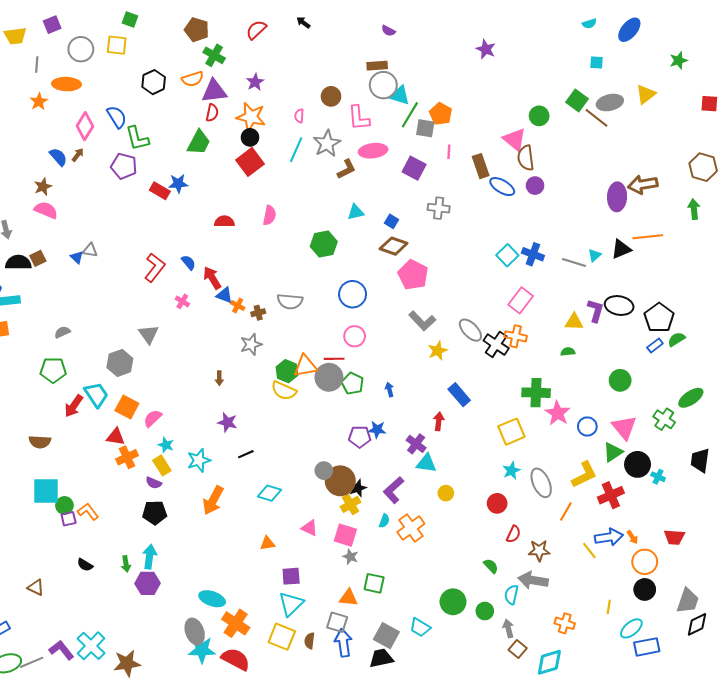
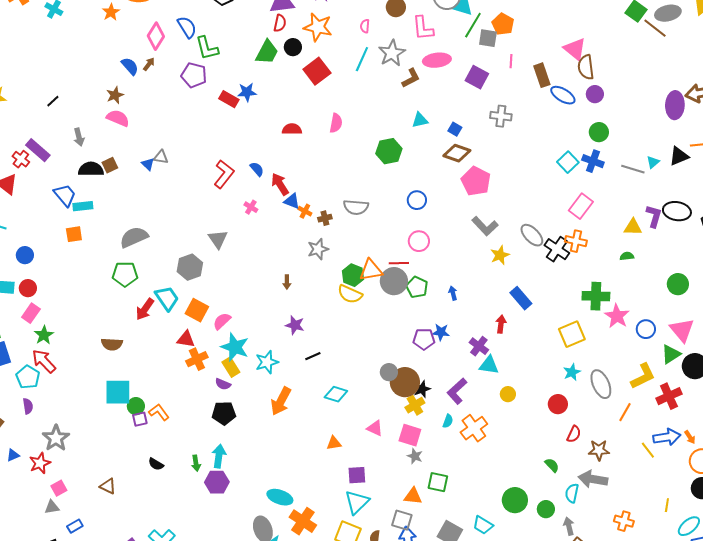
green circle: (539, 116) -> (599, 132), moved
black circle: (250, 137) -> (293, 47), moved
blue circle: (353, 294) -> (417, 200), size x0.7
gray semicircle: (62, 332) -> (134, 237), size x1.8
cyan star: (166, 445) -> (235, 347), size x1.8

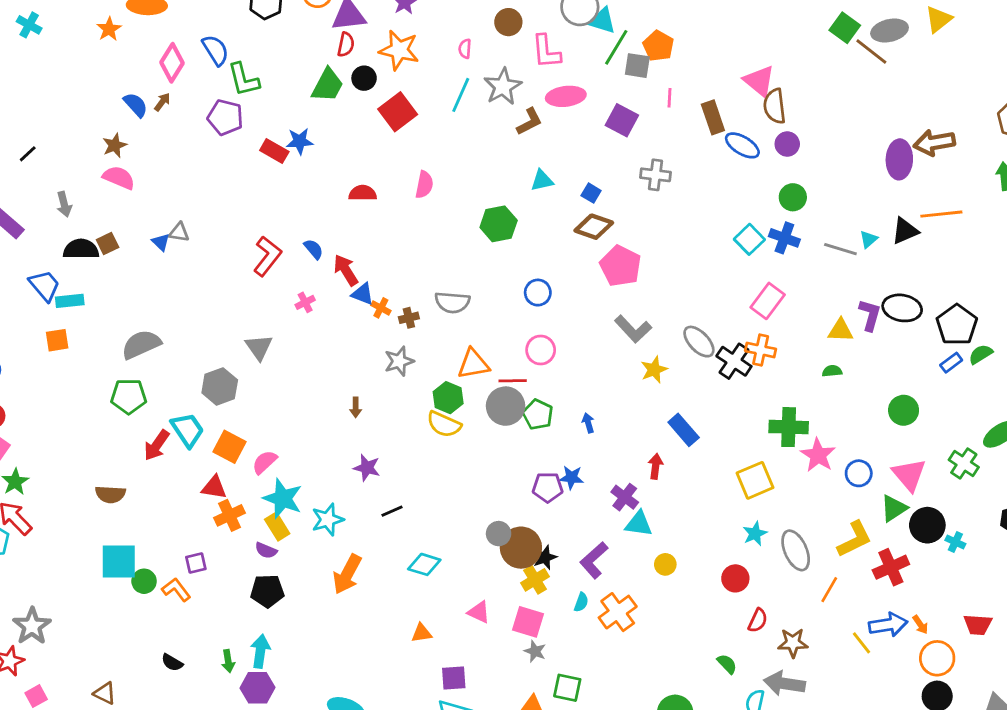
pink cross: (251, 207) -> (305, 302), turned 32
orange triangle: (371, 270) -> (473, 364), moved
purple square: (140, 419) -> (196, 563), moved

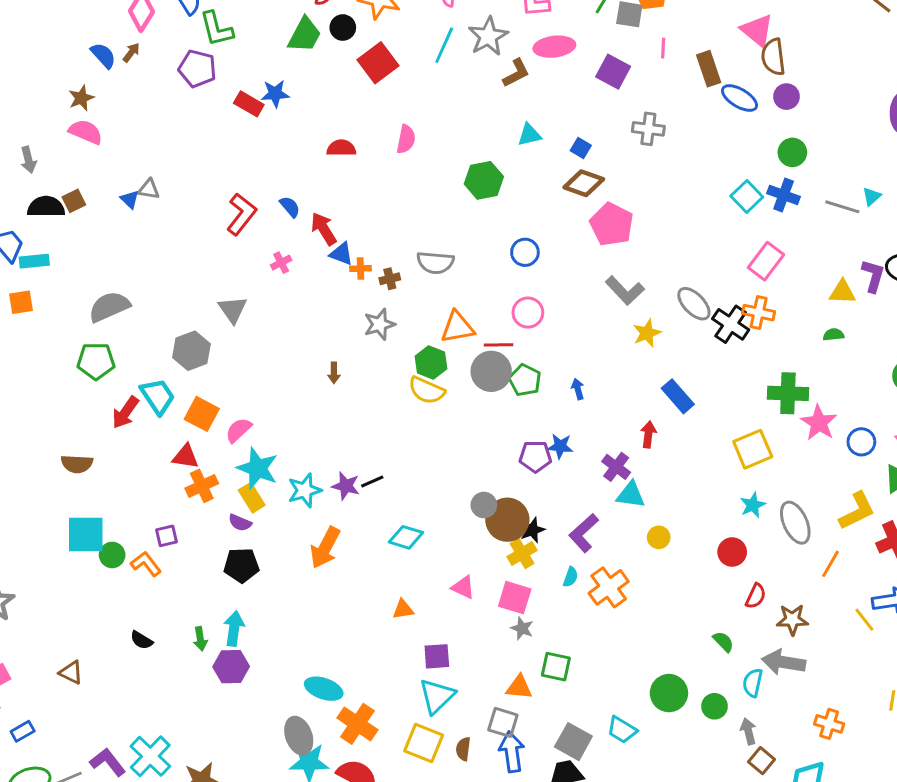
orange cross: (381, 308) -> (360, 268), turned -30
purple star: (367, 468) -> (346, 486), moved

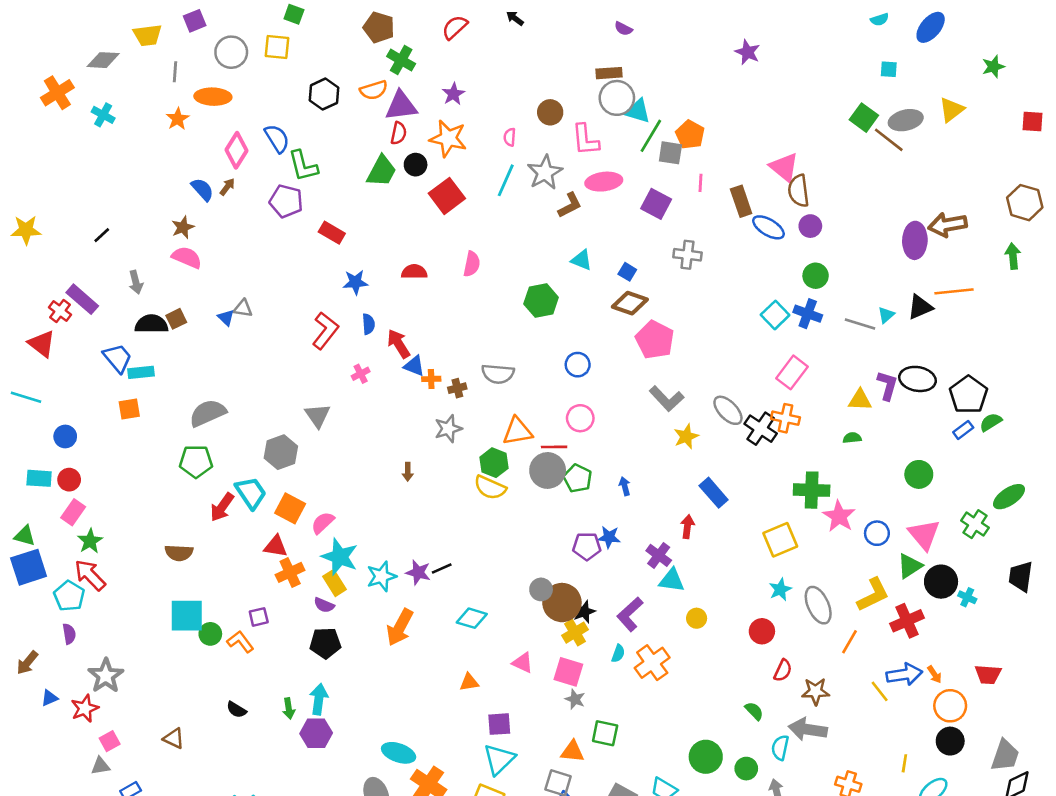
blue star: (275, 94) -> (355, 282), moved
cyan triangle: (529, 135) -> (582, 260), turned 35
blue semicircle: (290, 207) -> (368, 324), turned 36

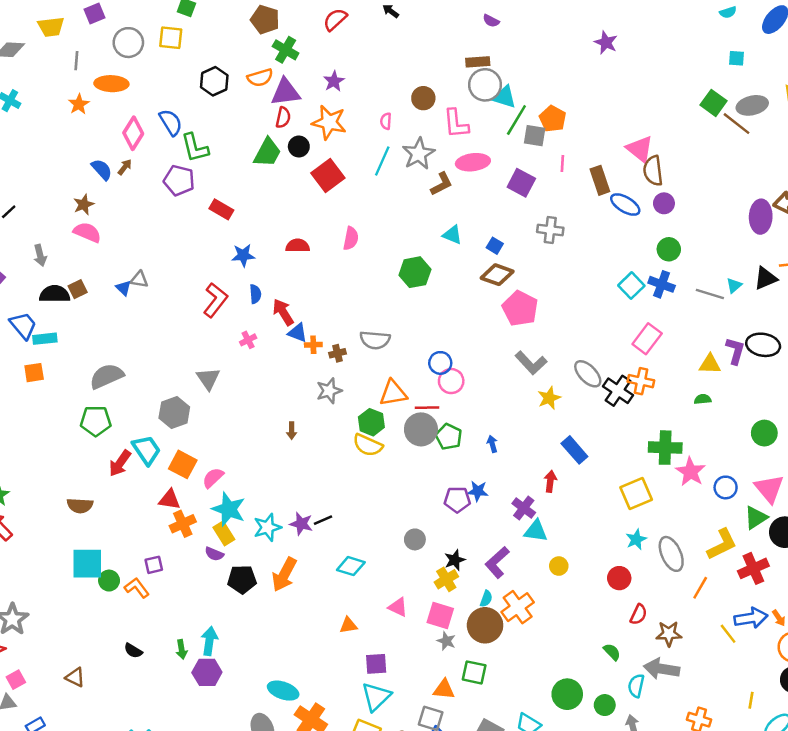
blue circle: (578, 365) -> (440, 363), moved
brown circle: (562, 603) -> (485, 625), moved
black pentagon: (325, 643) -> (242, 579), moved

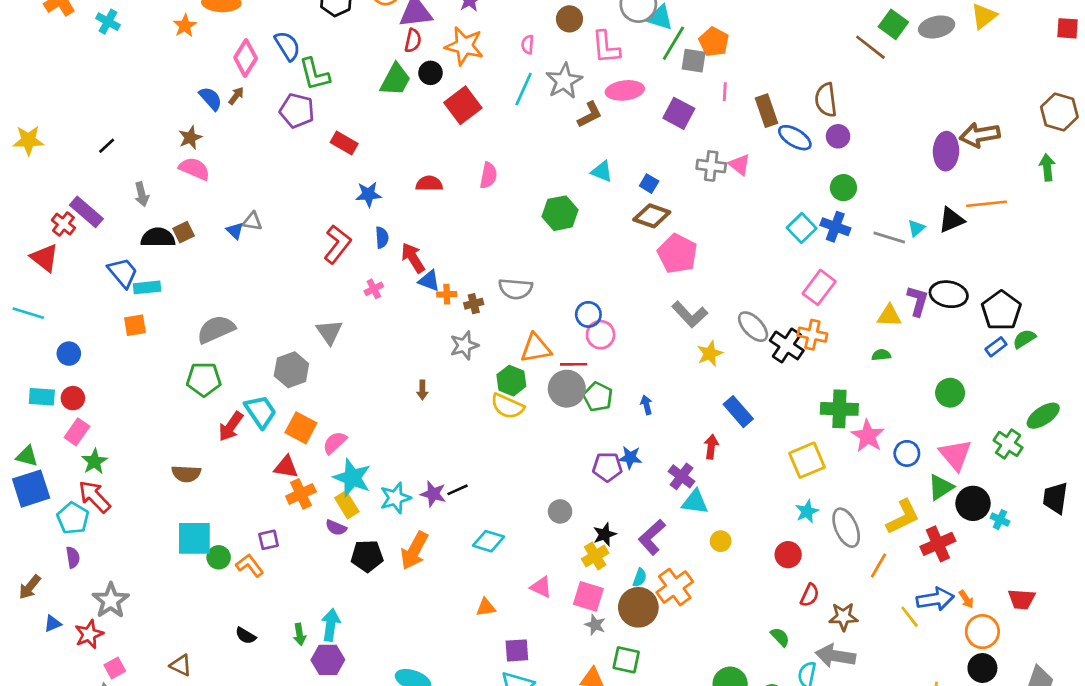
brown line: (736, 124) -> (870, 47), moved
pink triangle: (640, 149) -> (740, 165), moved, size x0.7

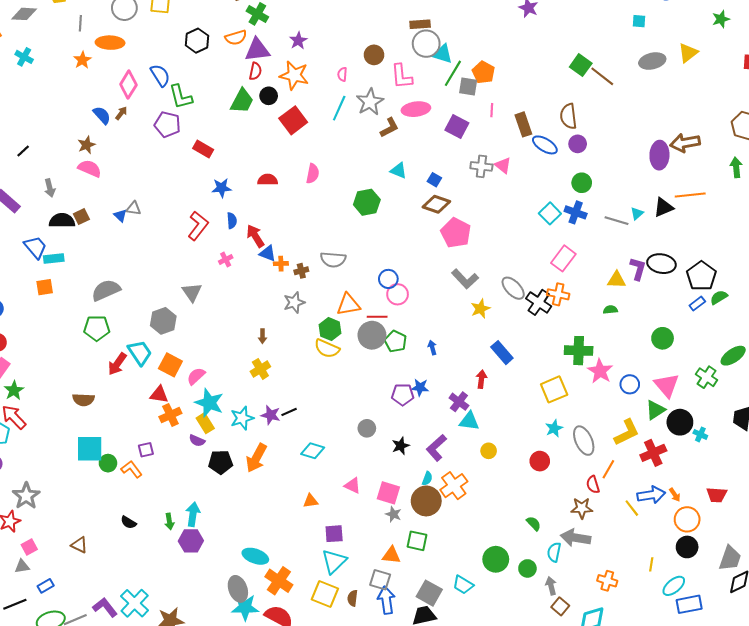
green square: (893, 24) -> (581, 65), moved
yellow cross: (595, 556) -> (260, 369), moved
red semicircle: (810, 595) -> (593, 485), moved, turned 138

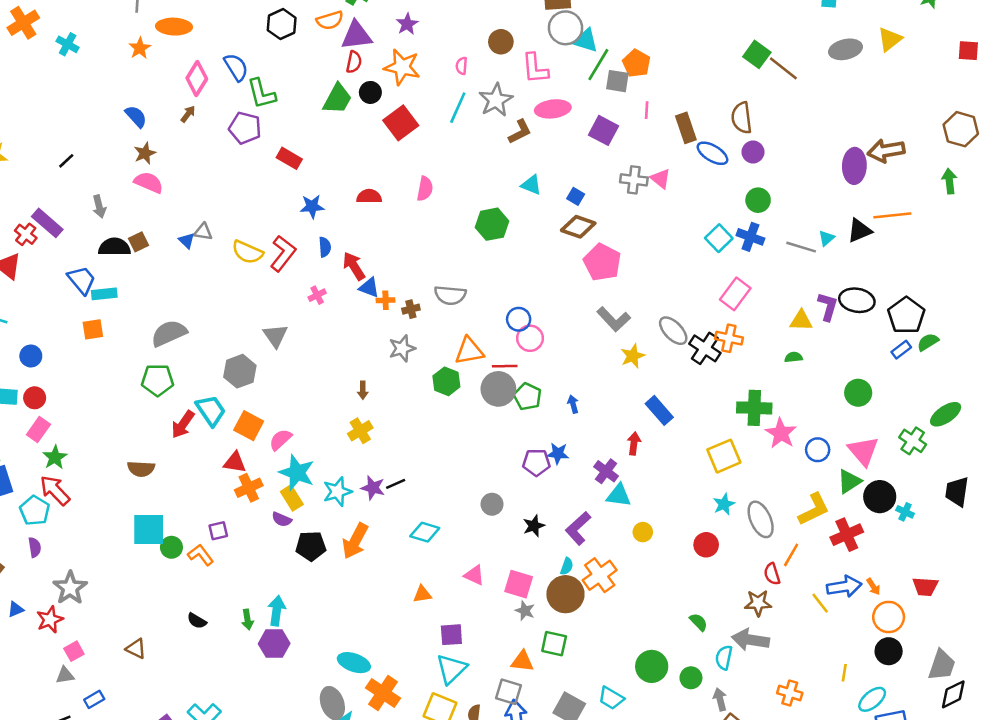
blue semicircle: (102, 115) -> (136, 117), moved
yellow semicircle: (327, 349) -> (247, 252), moved

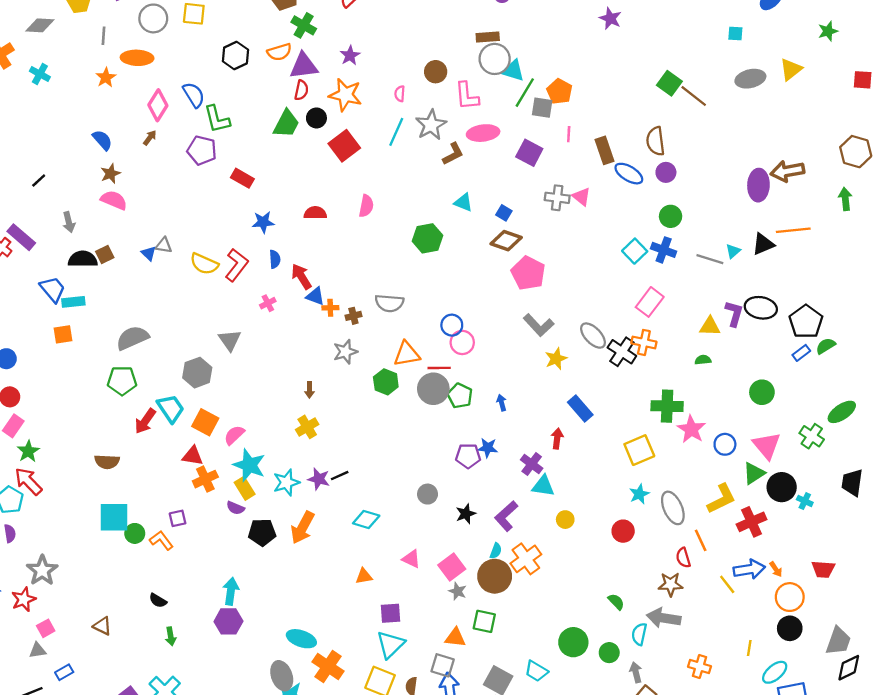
orange line: (791, 555) -> (701, 540), turned -55
pink square: (519, 584) -> (452, 567), turned 36
green arrow: (247, 620) -> (171, 636), moved

